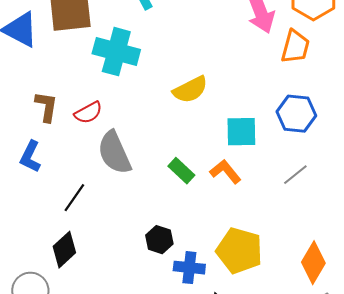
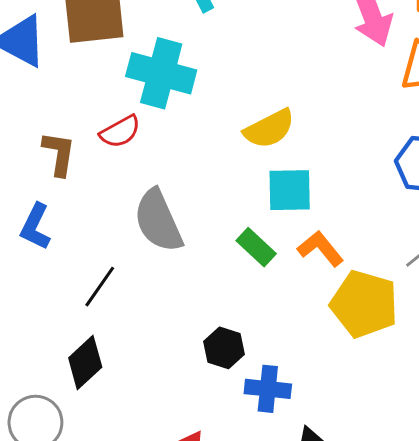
red semicircle: (88, 113) -> (120, 132), moved
cyan square: (241, 132) -> (290, 190), moved
yellow pentagon: (239, 251) -> (364, 304), moved

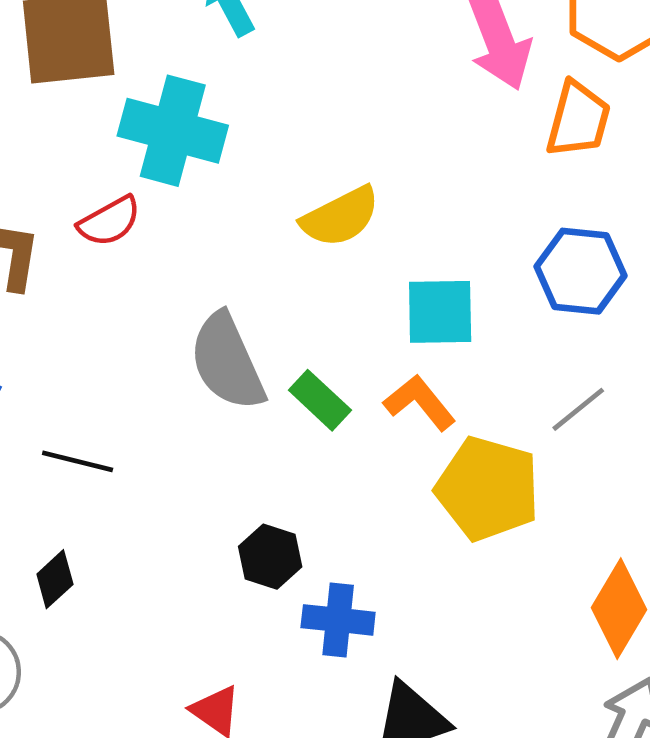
cyan square: (290, 190) -> (440, 312), moved
gray semicircle: (158, 221) -> (227, 362), moved
black line: (100, 287) -> (78, 461), turned 69
black diamond: (85, 363) -> (55, 579), size x0.7

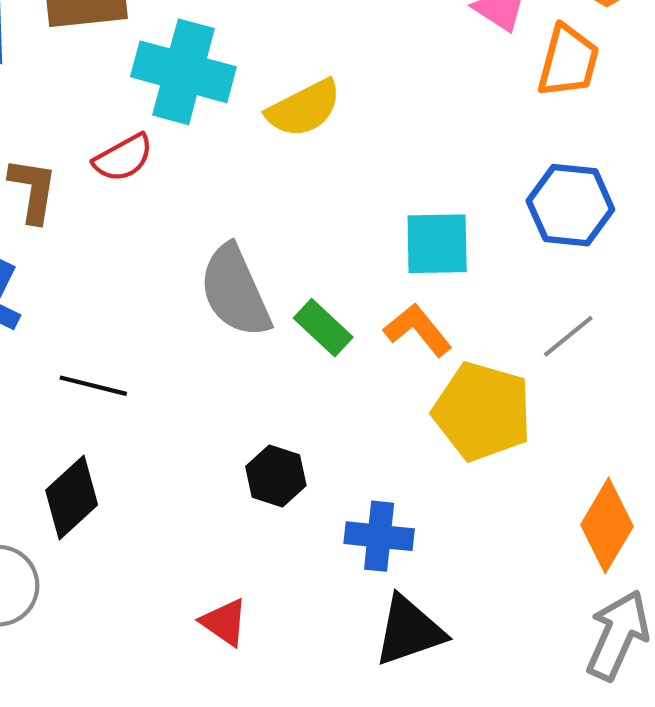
yellow semicircle: (340, 217) -> (304, 108), moved
black diamond: (55, 579) -> (72, 497), size x1.5
blue cross: (338, 620) -> (379, 536), moved

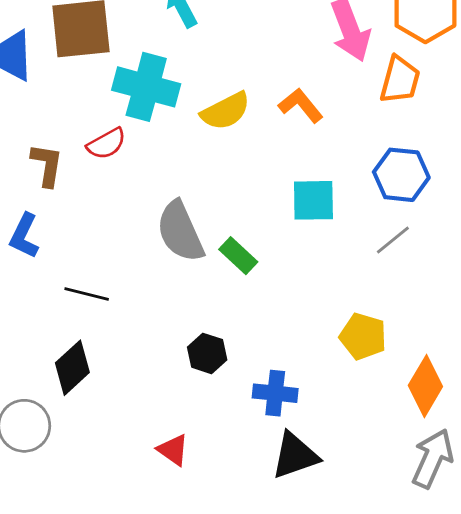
orange L-shape: (418, 330) -> (301, 105), moved
gray line: (568, 336) -> (393, 240), moved
yellow pentagon: (482, 412) -> (363, 336), moved, size x0.7

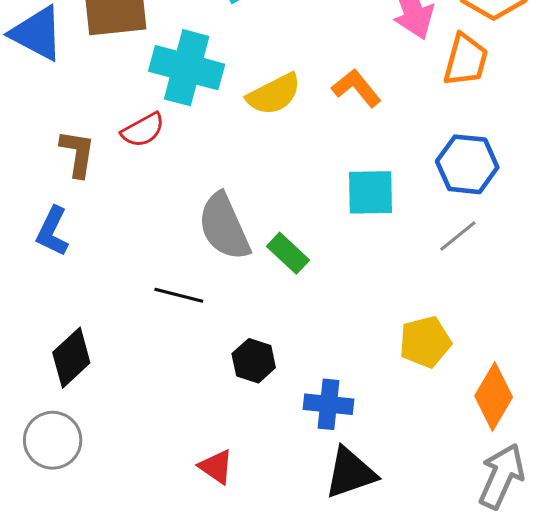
black line: (87, 294) -> (179, 295), moved
yellow pentagon: (363, 336) -> (425, 342), turned -30
black diamond: (72, 368) -> (71, 358), moved

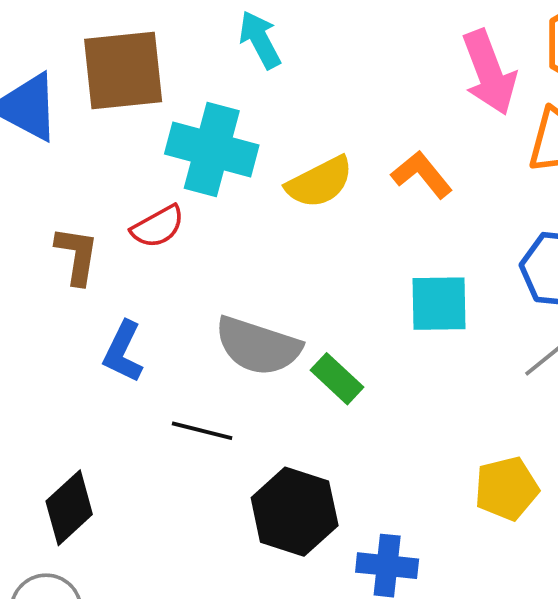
gray semicircle: (224, 227) -> (258, 346), turned -48
blue L-shape: (53, 231) -> (123, 352), moved
black hexagon: (254, 361) -> (295, 512), size x1.6

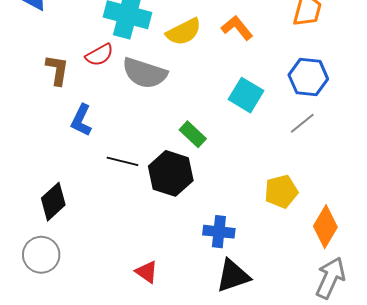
cyan square: (439, 304) -> (246, 95), turned 32
gray semicircle: (258, 346) -> (145, 73), moved
black hexagon: (295, 512) -> (171, 173), moved

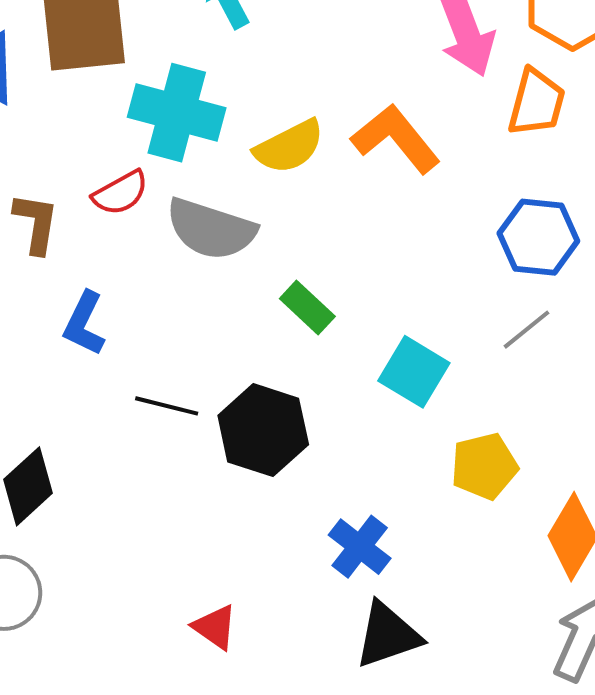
orange L-shape: (237, 28) -> (396, 139), size x1.4
cyan square: (246, 95) -> (414, 372), moved
green rectangle: (193, 134) -> (307, 307), moved
blue cross: (219, 232) -> (360, 547), turned 32

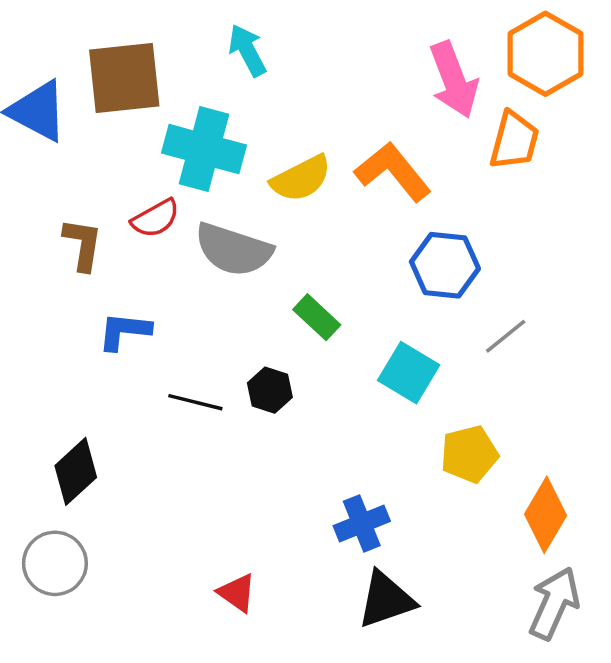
blue hexagon: (538, 237) -> (445, 265), moved
blue L-shape: (84, 324) -> (124, 331), turned 70
black hexagon: (263, 430) -> (270, 390), moved, size x0.6
blue cross: (360, 547) -> (362, 523), turned 30

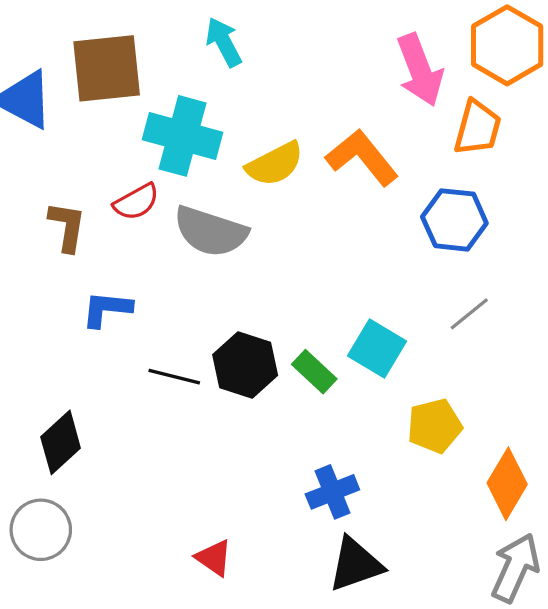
blue hexagon: (445, 265) -> (454, 220), moved
green rectangle: (317, 317) -> (314, 372), moved
black hexagon: (270, 390) -> (245, 365), size x1.5

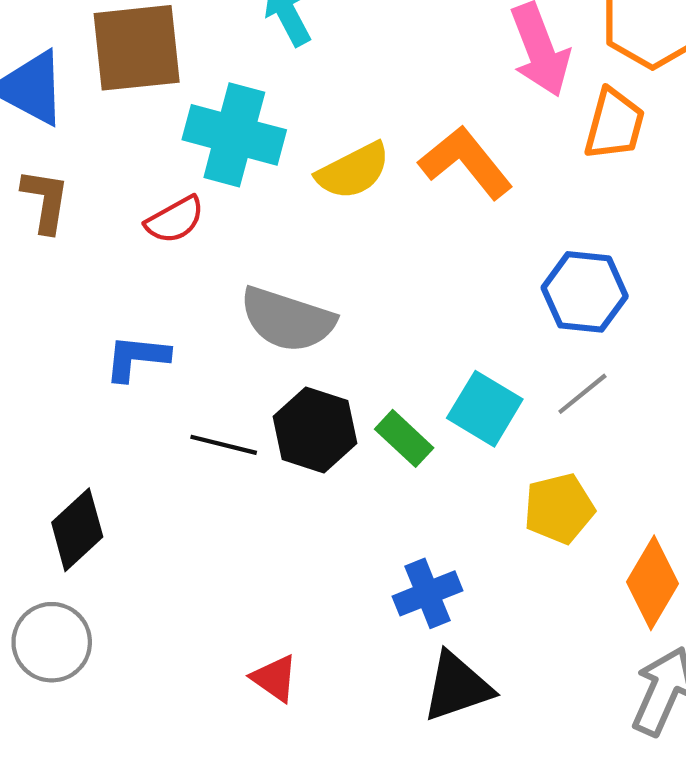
blue hexagon: (454, 220) -> (585, 292), moved
brown L-shape: (67, 227) -> (45, 201), moved
gray semicircle: (211, 232) -> (287, 320), moved
gray line: (469, 314) -> (582, 394), moved

